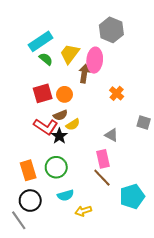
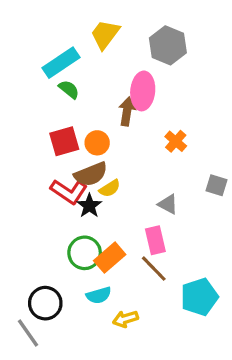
yellow trapezoid: (70, 54) -> (105, 34), moved
brown semicircle: (60, 115) -> (91, 174), size x1.5
orange rectangle: (28, 170) -> (110, 258), moved, turned 66

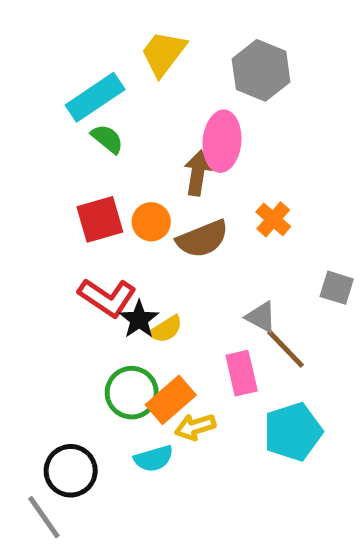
brown semicircle: (91, 174) -> (202, 239), moved
yellow semicircle: (110, 188) -> (166, 329), moved
brown line: (154, 269) -> (285, 349), moved
cyan pentagon: (199, 297) -> (293, 432), moved
yellow arrow: (125, 319) -> (195, 427), moved

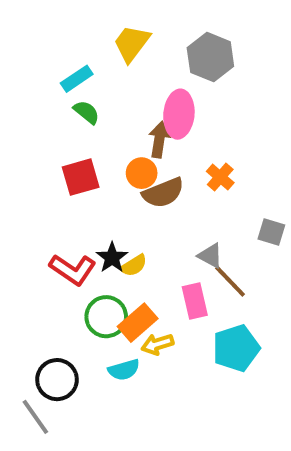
cyan rectangle: (95, 97) -> (77, 79), size x0.7
orange circle: (151, 222) -> (142, 173), moved
red L-shape: (107, 297) -> (73, 269), moved

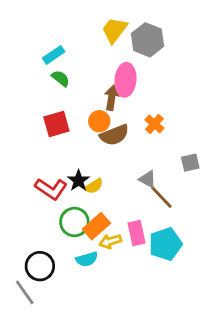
yellow trapezoid: (132, 43) -> (114, 30), moved
gray square: (271, 232) -> (190, 163), turned -30
pink rectangle: (195, 301) -> (137, 233), moved

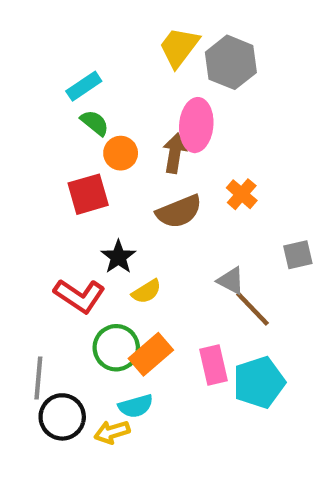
orange circle: (99, 121) -> (121, 153), moved
black star: (79, 181) -> (118, 257), moved
yellow arrow: (110, 241) -> (112, 432), moved
gray line: (25, 292) -> (38, 378), moved, turned 40

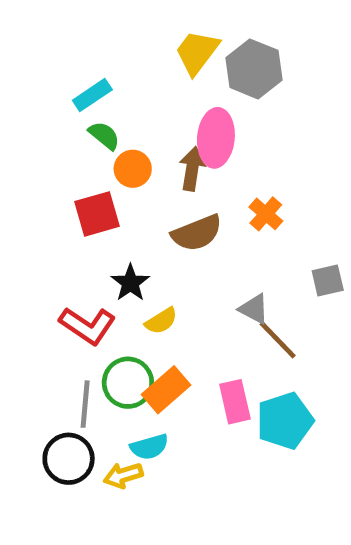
gray line: (38, 378) -> (85, 404), moved

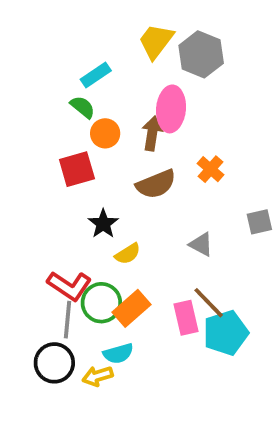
cyan rectangle: (92, 95) -> (96, 75), moved
red L-shape: (88, 326) -> (69, 286), moved
brown line: (278, 340) -> (209, 303), moved

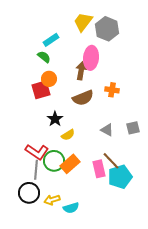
orange circle: (105, 133) -> (49, 79), moved
orange cross: (211, 169) -> (112, 90), turned -32
gray square: (259, 222) -> (133, 128), moved
cyan semicircle: (118, 354) -> (71, 208), moved

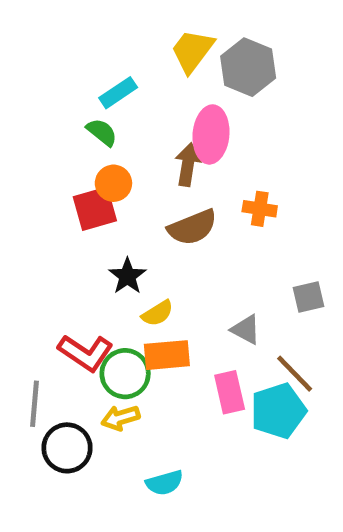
gray triangle: (107, 130) -> (246, 330), moved
brown line: (111, 161) -> (295, 374), moved
orange rectangle: (70, 164) -> (167, 355), moved, turned 36
gray line: (36, 170) -> (35, 404), moved
yellow arrow: (52, 200) -> (120, 418), moved

